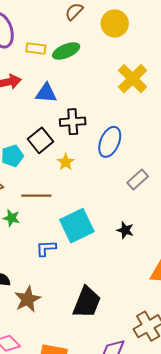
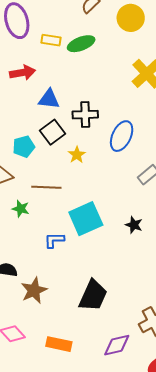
blue triangle: (46, 93) -> (49, 99), moved

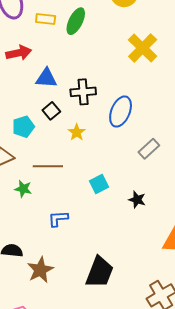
green ellipse: (81, 44) -> (76, 21), turned -40
black square: (52, 132) -> (51, 111), size x0.7
cyan square: (86, 219) -> (99, 184), moved, size x0.6

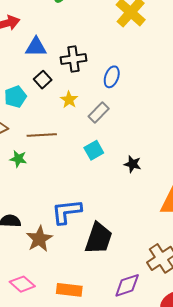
blue ellipse: (121, 112) -> (112, 77), size x0.7
gray rectangle: (149, 149) -> (99, 113), moved
blue L-shape: (58, 219) -> (66, 212), moved, size x1.5

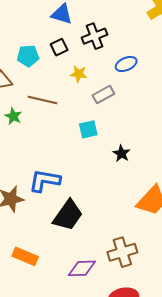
black cross: (73, 59) -> (94, 36), turned -30
blue ellipse: (112, 77) -> (126, 64), turned 30
yellow star: (69, 100) -> (79, 74), turned 30

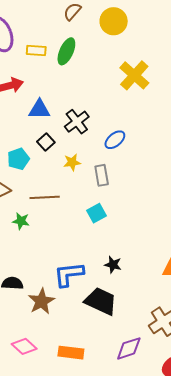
gray rectangle: (103, 95) -> (102, 175), turned -55
black star: (121, 154) -> (113, 265), moved
black trapezoid: (68, 215) -> (101, 301), turned -84

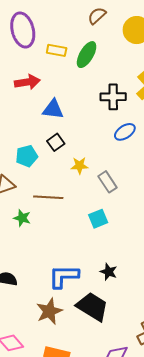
black cross: (77, 122) -> (113, 97), moved, turned 30
blue ellipse: (115, 140) -> (125, 132), moved
gray rectangle: (102, 175) -> (107, 182), turned -30
brown star: (41, 301) -> (49, 311), moved

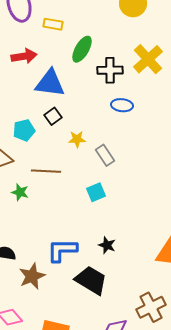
green ellipse: (87, 55) -> (82, 49), moved
blue triangle: (53, 109) -> (50, 83), size x1.4
blue ellipse: (125, 132) -> (122, 105), turned 40
brown star: (49, 311) -> (32, 276), moved

